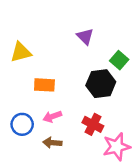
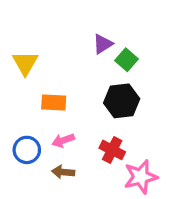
purple triangle: (85, 36) -> (103, 44), turned 42
yellow triangle: (21, 52) -> (25, 63), turned -45
green square: (119, 60) -> (126, 60), moved

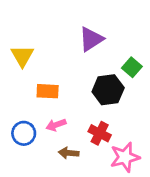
purple triangle: (103, 44) -> (91, 39), size x1.4
green square: (126, 60) -> (132, 67), moved
brown arrow: (63, 172) -> (69, 153), moved

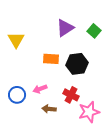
green square: (132, 67) -> (94, 31), moved
orange rectangle: (48, 91) -> (51, 59), moved

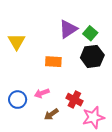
green square: (94, 31) -> (90, 33), moved
black hexagon: (77, 64) -> (92, 56), moved
brown arrow: (49, 109) -> (51, 114), turned -40

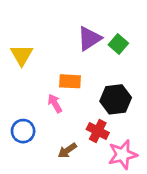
black hexagon: (92, 56) -> (116, 99), moved
pink arrow: (42, 93) -> (55, 103), moved, turned 80

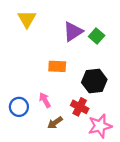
yellow triangle: (22, 55) -> (27, 19), moved
pink arrow: (55, 103) -> (45, 100), moved

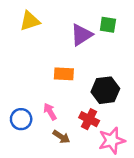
yellow triangle: (27, 19) -> (30, 21), turned 42
green square: (97, 36) -> (108, 25), moved, turned -32
brown arrow: (55, 123) -> (61, 137), turned -112

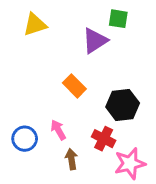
green square: (108, 25) -> (118, 19), moved
orange rectangle: (64, 74) -> (74, 86), turned 42
brown arrow: (61, 137) -> (71, 159), turned -132

